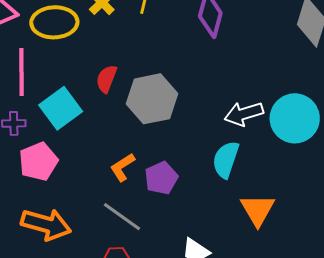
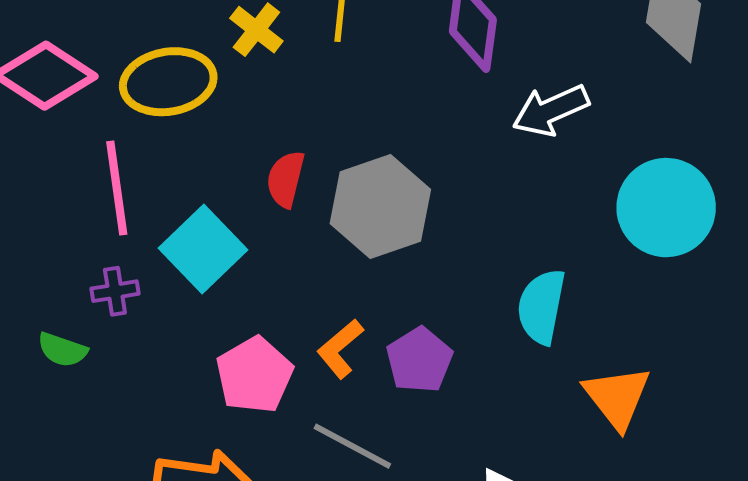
white arrow: (244, 114) -> (551, 110), moved
pink pentagon: (38, 162) -> (254, 375), moved

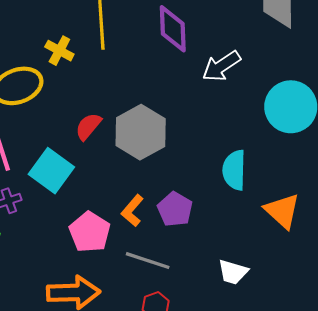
red semicircle: (286, 179) -> (88, 126), turned 36

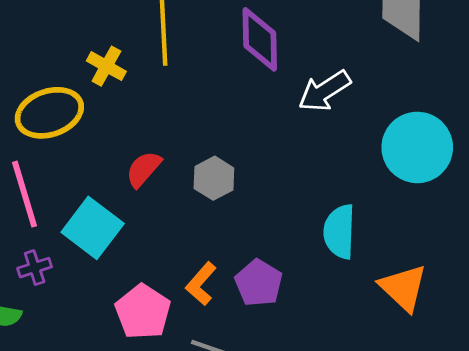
gray hexagon: (141, 132) -> (214, 178), size x0.6

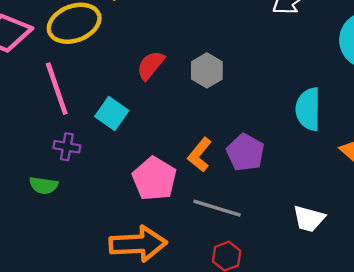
cyan square: (93, 228) -> (112, 114), size x0.7
purple cross: (35, 268) -> (67, 147), turned 30

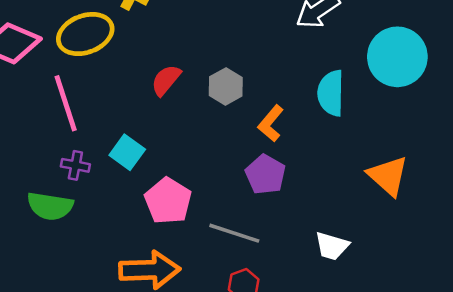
cyan semicircle: (308, 109) -> (331, 93), moved
cyan square: (112, 114) -> (127, 152), moved
orange L-shape: (200, 155) -> (271, 123), moved
green semicircle: (44, 185) -> (50, 206), size x1.5

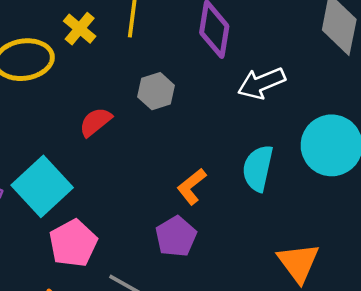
gray hexagon: (226, 86) -> (156, 91), moved
cyan square: (127, 152) -> (42, 186), size x1.6

